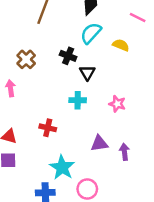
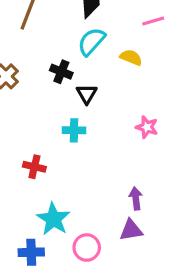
pink line: (138, 17) -> (153, 21), turned -42
pink star: (117, 104) -> (147, 127), moved
purple triangle: (99, 143) -> (131, 230), moved

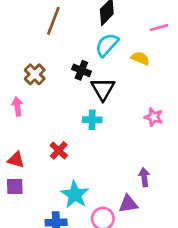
black triangle: (87, 94) -> (103, 89), size x1.4
red cross: (34, 167) -> (59, 150), turned 30
purple triangle: (131, 230) -> (128, 204), moved

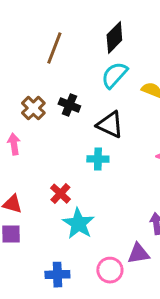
black cross: (81, 70) -> (69, 105), moved
black triangle: (103, 89) -> (110, 125), turned -35
cyan star: (75, 195) -> (78, 224), moved

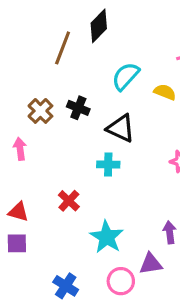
black diamond: (114, 38) -> (99, 26), moved
cyan star: (78, 224) -> (107, 237), moved
blue cross: (57, 275) -> (66, 286), turned 35

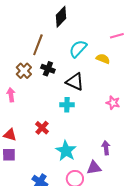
brown line: (63, 48) -> (38, 45), moved

